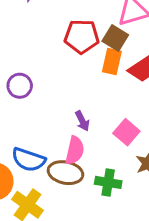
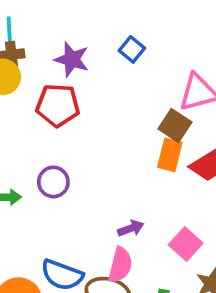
red pentagon: (82, 37) -> (58, 105), moved
purple arrow: (82, 121) -> (131, 228), turned -84

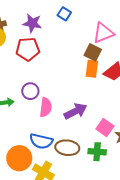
purple arrow: (131, 228) -> (75, 111), size x1.6
pink square: (186, 244) -> (105, 127), moved
pink semicircle: (120, 265) -> (46, 107), moved

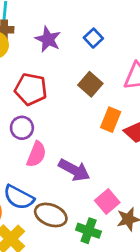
red pentagon: (28, 49) -> (31, 89), moved
brown square: (93, 52) -> (90, 84), moved
purple arrow: (75, 111) -> (74, 170), turned 40

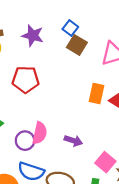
brown square: (90, 84) -> (77, 45), moved
purple circle: (22, 128) -> (25, 141), moved
purple arrow: (74, 170) -> (73, 141), size x0.7

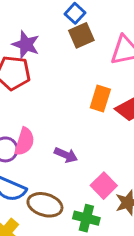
purple star: (33, 36) -> (26, 45), moved
brown square: (77, 45) -> (81, 35), turned 30

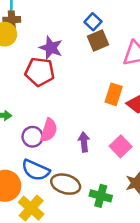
purple arrow: (66, 155) -> (84, 142), turned -120
pink square: (104, 186) -> (121, 146), moved

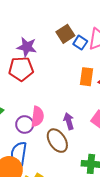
blue square: (93, 22) -> (80, 43), moved
blue semicircle: (36, 170) -> (19, 154), moved, turned 85
brown ellipse: (66, 184) -> (57, 141), moved, turned 50

